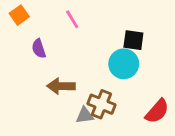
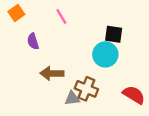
red semicircle: (157, 111) -> (134, 95), turned -100

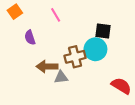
brown cross: (86, 89) -> (75, 57), moved, turned -36
gray triangle: (72, 98) -> (61, 77), moved

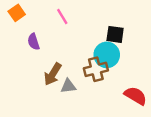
brown cross: (75, 57) -> (96, 69), moved
brown arrow: (47, 66) -> (53, 74), turned -60

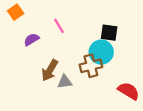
pink line: (62, 16) -> (59, 26), moved
purple semicircle: (33, 42) -> (32, 40), turned 77

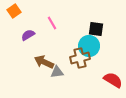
brown arrow: (50, 70) -> (44, 62), turned 84

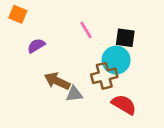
orange square: (14, 11) -> (18, 14), turned -32
pink line: (52, 23) -> (86, 30), moved
red semicircle: (113, 80) -> (124, 105), moved

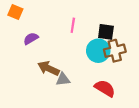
pink line: (86, 30) -> (73, 25), turned 40
brown cross: (104, 76) -> (115, 51), moved

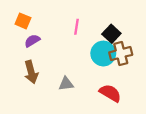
orange square: (15, 12) -> (23, 21), moved
black square: (106, 32) -> (111, 34), turned 35
brown arrow: (49, 68) -> (31, 72), moved, turned -130

